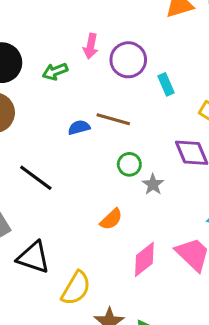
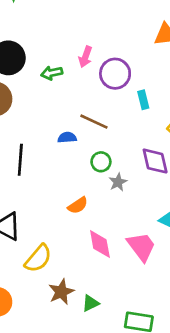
blue semicircle: (79, 127) -> (67, 137), moved
black line: (36, 178) -> (20, 160), turned 48
pink diamond: (144, 259) -> (100, 244), turned -72

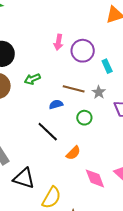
green arrow: (52, 73) -> (32, 79), moved
black line: (20, 160) -> (48, 132), moved, turned -40
gray star: (118, 182) -> (99, 92), moved

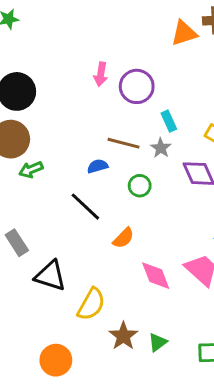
cyan rectangle: (107, 66) -> (169, 121), moved
green arrow: (32, 79) -> (31, 170), moved

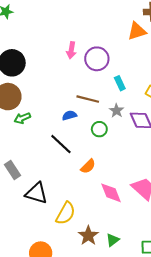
orange triangle: (184, 33) -> (137, 31), moved
gray star: (161, 148) -> (117, 111), moved

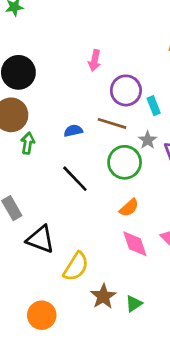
purple circle: (97, 59) -> (126, 90), moved
blue semicircle: (69, 115) -> (73, 131), moved
green arrow: (22, 118) -> (28, 143), turned 119
green circle: (99, 129) -> (125, 162), size x1.6
orange semicircle: (88, 166) -> (129, 208), moved

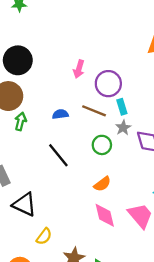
pink arrow: (95, 61) -> (79, 69), moved
cyan rectangle: (154, 106) -> (122, 107), moved
green circle: (125, 162) -> (102, 145), size x0.7
yellow semicircle: (76, 267) -> (44, 236), moved, size x0.7

